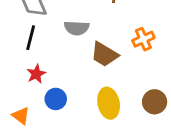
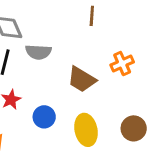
gray semicircle: (77, 28) -> (38, 52), moved
blue circle: (56, 99) -> (44, 117), moved

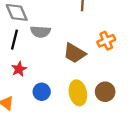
blue circle: (44, 117) -> (42, 92), moved
brown circle: (134, 128) -> (105, 92), moved

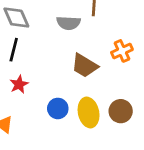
gray semicircle: (41, 32) -> (68, 23), moved
blue circle: (42, 92) -> (58, 108), moved

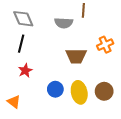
brown trapezoid: (85, 66) -> (76, 56), turned -30

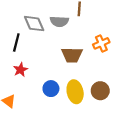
gray diamond: (23, 19) -> (34, 24), moved

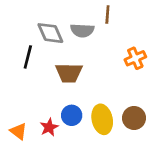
brown trapezoid: (72, 55) -> (69, 73), moved
red star: (20, 70) -> (49, 127), moved

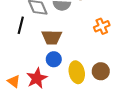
blue circle: (72, 115) -> (54, 59), moved
red star: (49, 127) -> (37, 78), size x1.5

